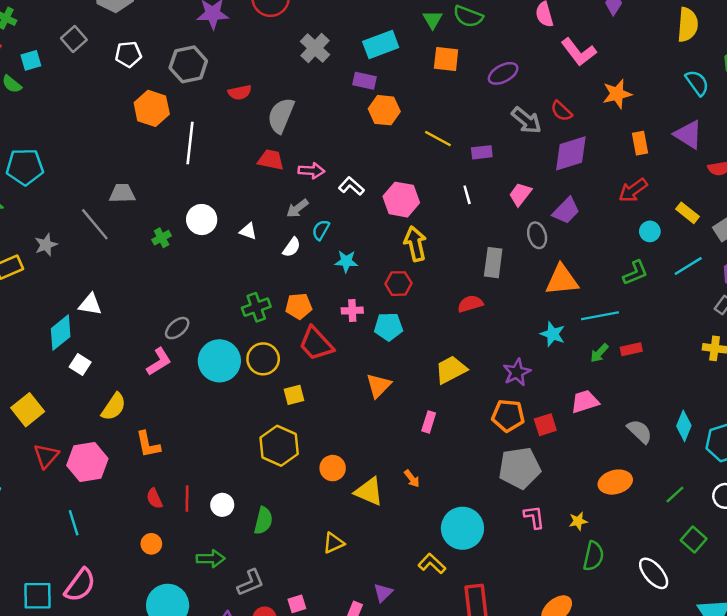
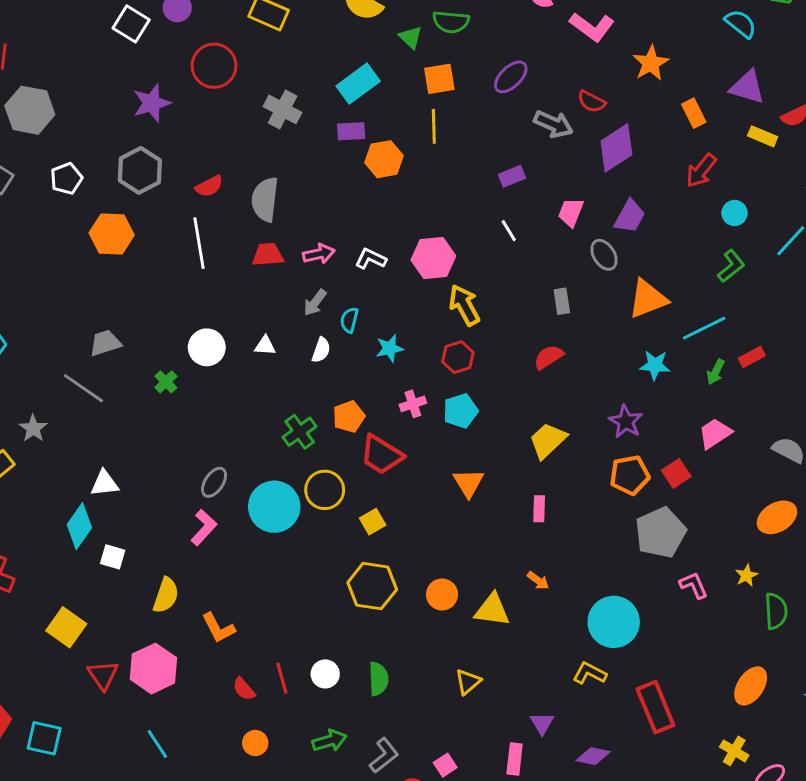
yellow line: (438, 139) -> (434, 126), moved, turned 76
white line: (190, 143) -> (199, 243), moved
yellow rectangle: (688, 213) -> (763, 136), moved
gray rectangle: (493, 263) -> (562, 301), size x0.7

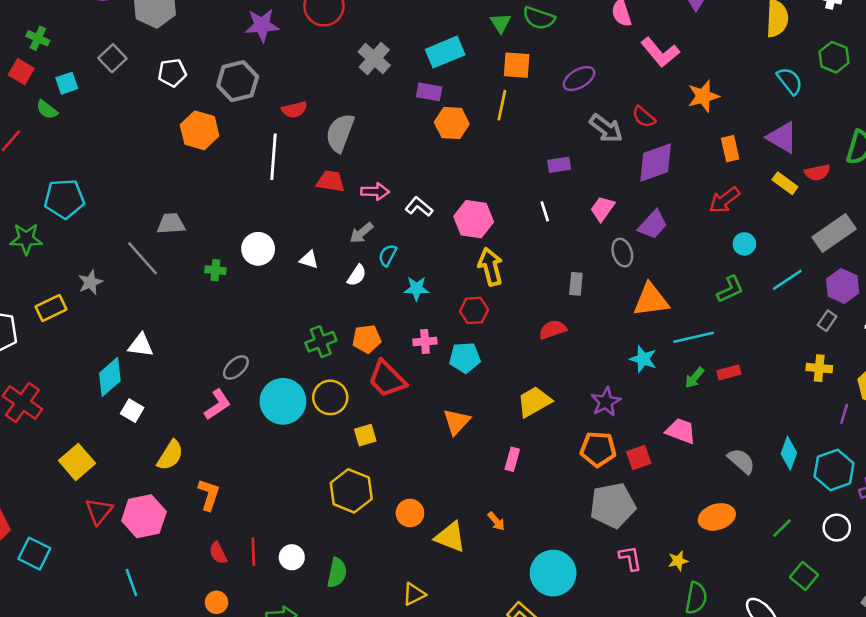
green cross: (166, 382) -> (215, 270), turned 36
pink trapezoid: (715, 433) -> (681, 431), turned 40
orange L-shape: (218, 628) -> (209, 495), turned -148

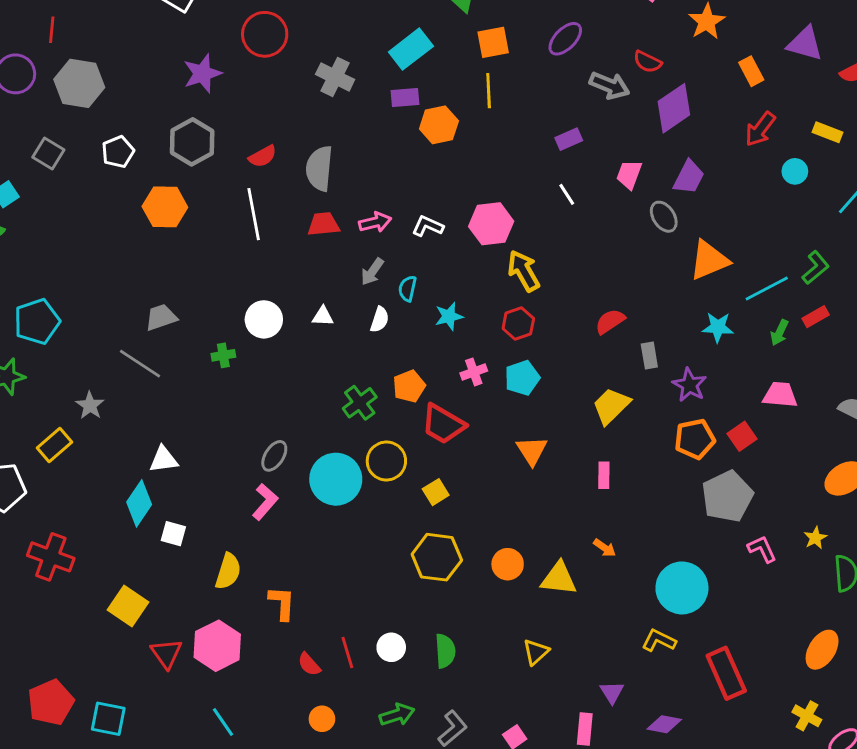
yellow rectangle: (785, 183) -> (827, 132), moved
gray rectangle: (576, 284) -> (649, 355), moved
green L-shape: (730, 289) -> (816, 268), moved

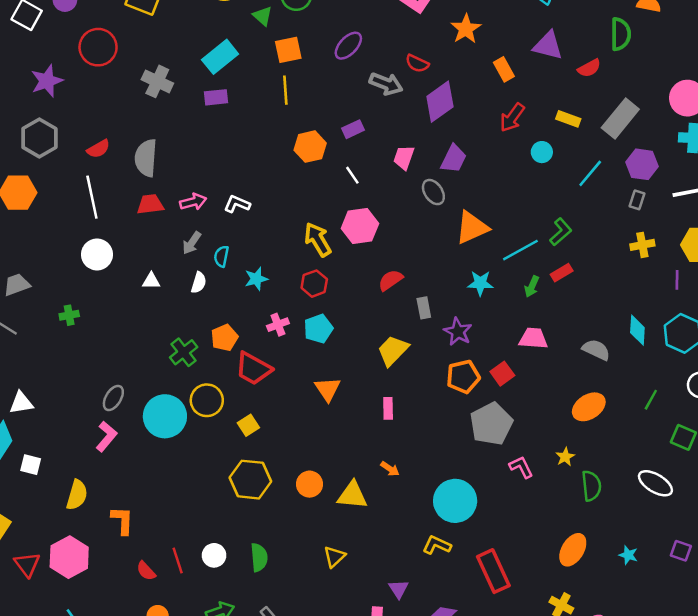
orange hexagon: (439, 125) -> (310, 147), moved
pink hexagon: (491, 224) -> (360, 226), moved
white circle: (264, 319) -> (97, 254), moved

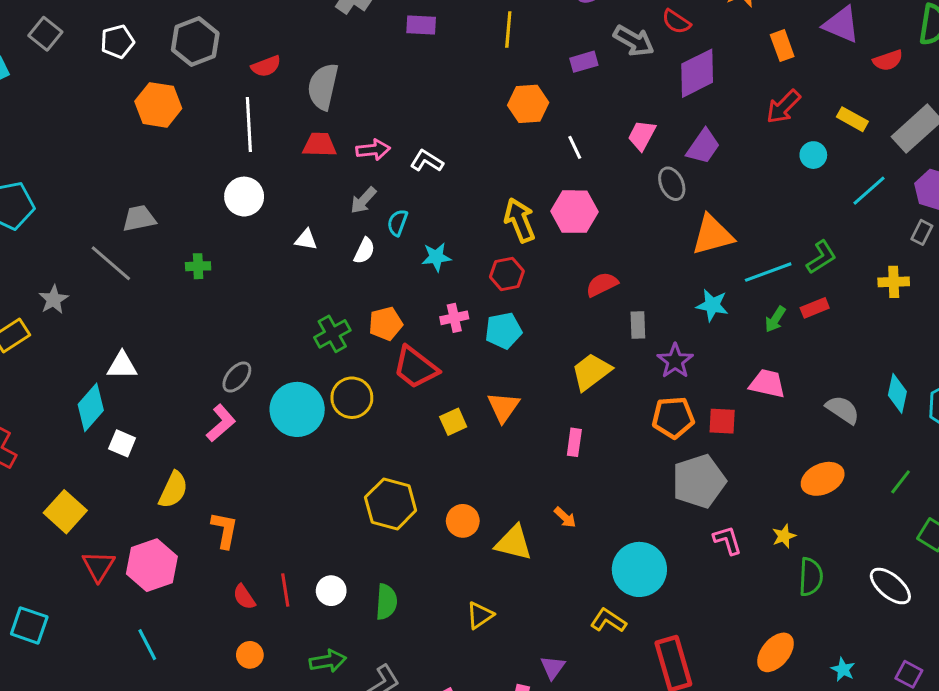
purple rectangle: (353, 129) -> (584, 62), moved
yellow cross: (642, 245) -> (894, 282), moved
red square: (502, 374) -> (722, 421), turned 30
yellow square: (248, 425) -> (453, 422), moved

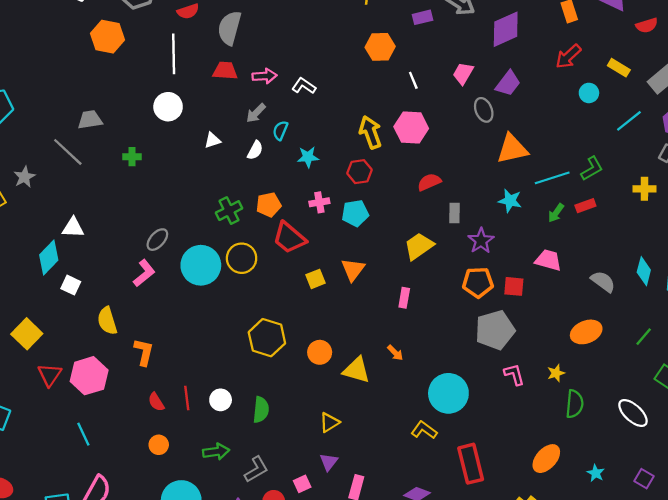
white triangle: (306, 240) -> (212, 140), turned -30
yellow semicircle: (173, 490) -> (107, 321), turned 136
purple triangle: (553, 667) -> (329, 462), moved

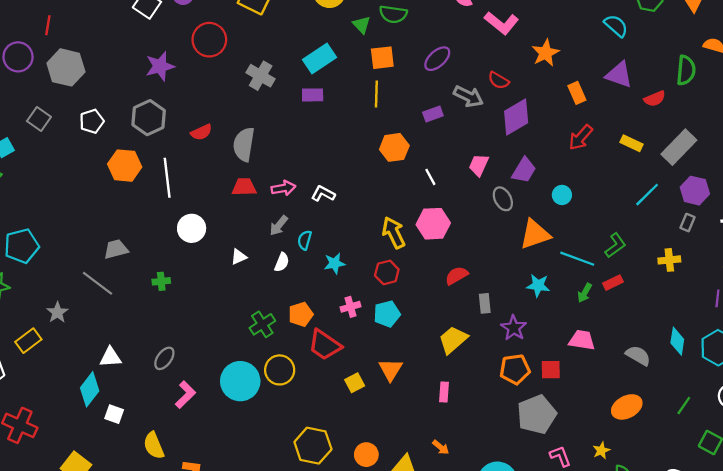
white line: (174, 54) -> (167, 178), moved
cyan circle: (589, 93) -> (562, 195), moved
cyan line: (552, 178) -> (577, 259), turned 44
gray ellipse: (157, 240) -> (164, 358), moved

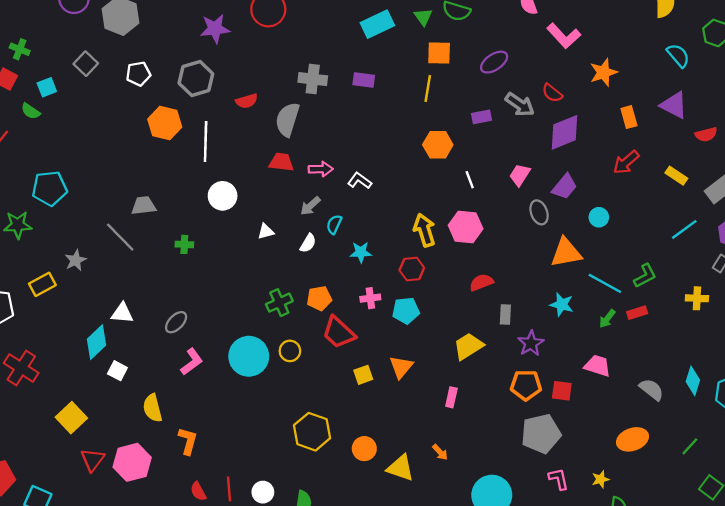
cyan rectangle: (320, 58) -> (377, 24), moved
gray cross: (261, 76) -> (313, 79), moved, turned -32
yellow circle: (280, 370) -> (290, 351), size x0.7

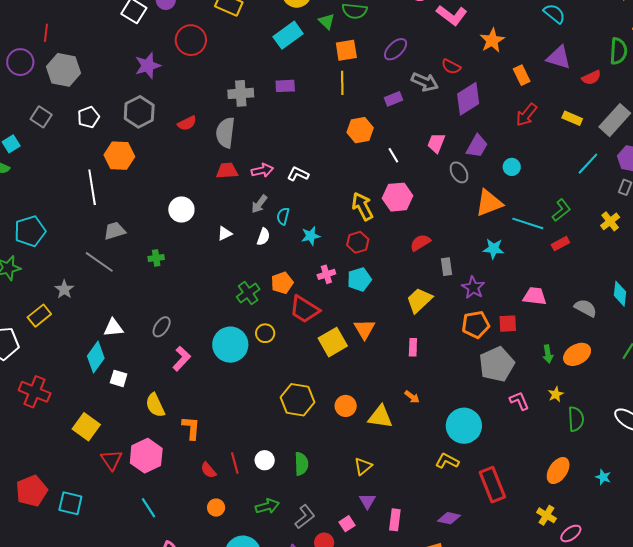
white line: (206, 141) -> (92, 187), moved
yellow cross: (697, 298) -> (610, 221), turned -30
green arrow: (607, 319) -> (548, 354), moved, turned -36
yellow square: (363, 375) -> (333, 342), size x1.6

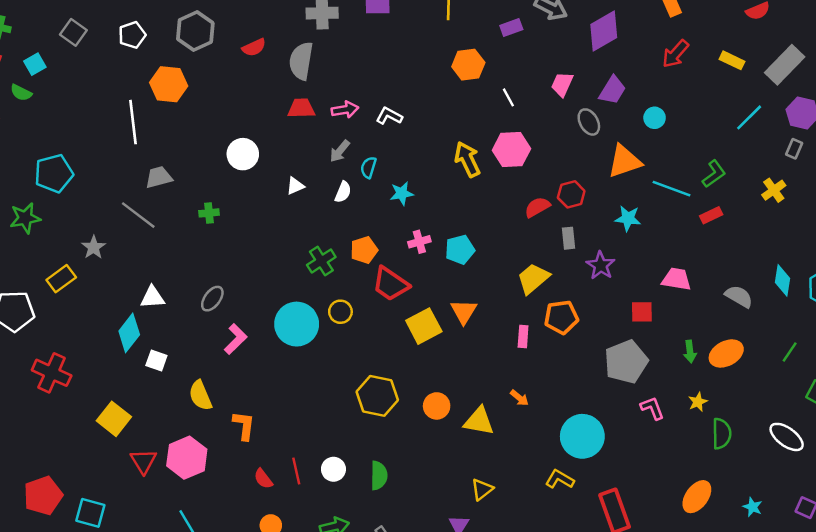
red hexagon: (358, 242) -> (571, 194), moved
orange pentagon: (476, 325) -> (561, 317), moved
yellow triangle: (363, 466) -> (482, 489), moved

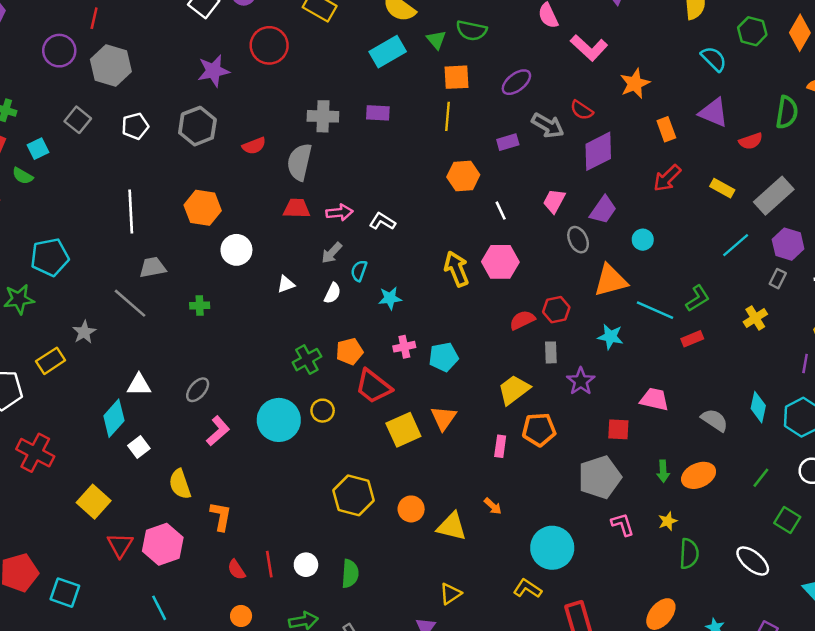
orange hexagon: (169, 84) -> (203, 208), moved
white square: (156, 360) -> (139, 447), turned 30

